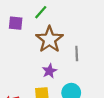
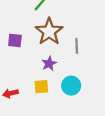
purple square: (16, 23) -> (15, 40), moved

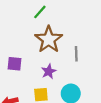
purple square: (15, 40) -> (14, 64), moved

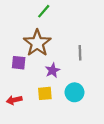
brown star: (49, 39) -> (37, 43), moved

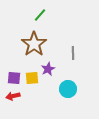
purple square: (19, 63) -> (14, 78), moved
yellow square: (45, 93) -> (32, 78), moved

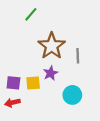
green line: (40, 15) -> (31, 14), moved
brown star: (34, 44) -> (52, 46), moved

